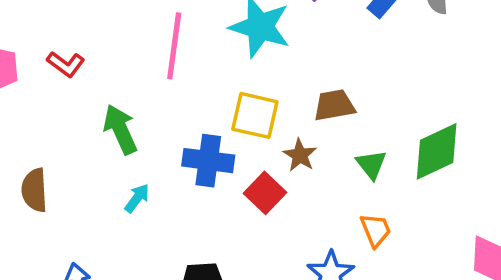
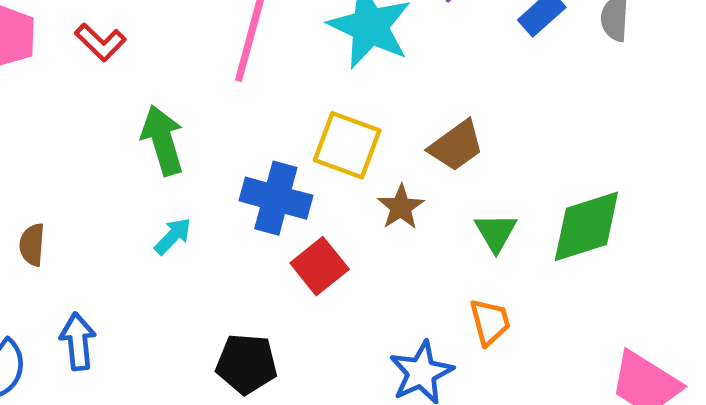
brown trapezoid: (334, 105) -> (456, 146), turned 147
brown semicircle: (34, 190) -> (32, 245), moved, size x0.7
red square: (265, 193) -> (320, 266), moved

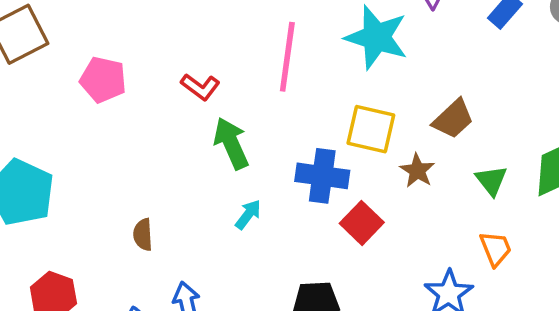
red L-shape: (100, 42) -> (200, 87), moved

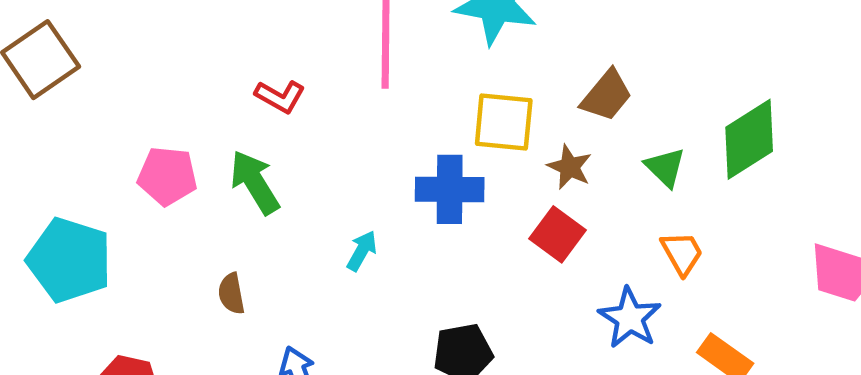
pink pentagon: (103, 80) -> (167, 176), moved
green arrow: (231, 143) -> (255, 182), moved
red square: (362, 223) -> (557, 234), moved

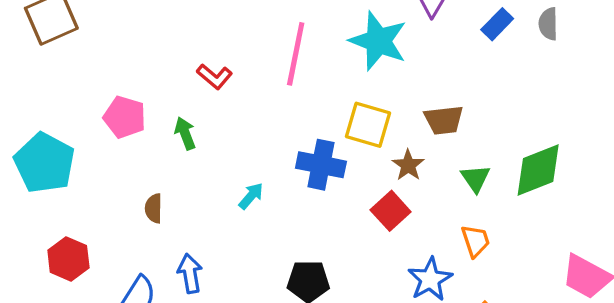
brown trapezoid: (607, 95) -> (444, 120), turned 33
green arrow: (255, 182) -> (185, 133), size x0.7

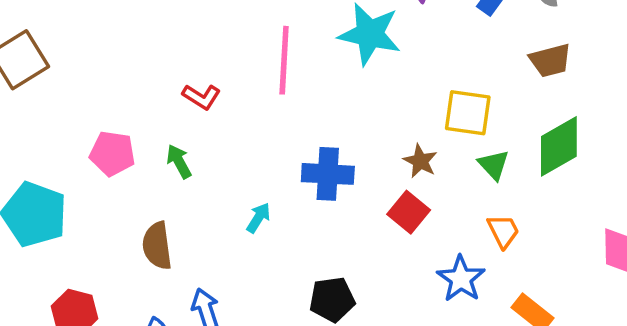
brown trapezoid: (444, 120) -> (550, 60), moved
yellow square: (368, 125) -> (468, 113), moved
brown semicircle: (154, 208) -> (157, 246), size x1.5

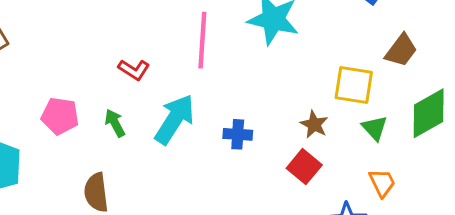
brown trapezoid: (550, 60) -> (401, 50), moved, turned -39
blue cross: (328, 174) -> (238, 134), size x0.7
cyan arrow: (258, 218) -> (175, 119), moved, size x2.0

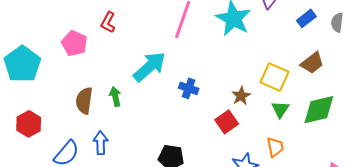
red L-shape: (134, 70) -> (108, 22), moved, turned 70
green arrow: (115, 123) -> (115, 97), moved

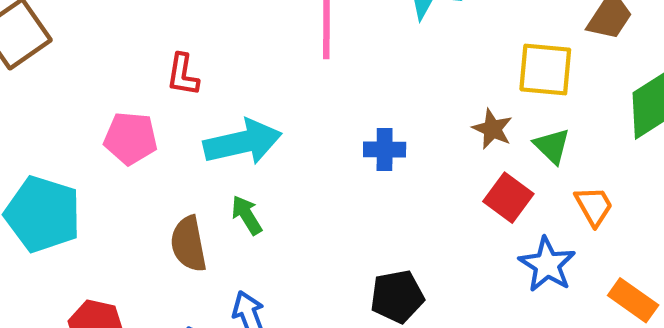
cyan arrow: (150, 67) -> (243, 142), moved, turned 48
green triangle: (280, 109) -> (552, 146), moved
red square: (227, 122) -> (508, 198), moved

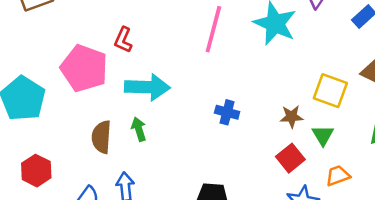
brown star: (492, 129) -> (291, 117), turned 30
pink pentagon: (131, 138) -> (84, 68), size x1.5
orange trapezoid: (594, 206) -> (338, 176), turned -95

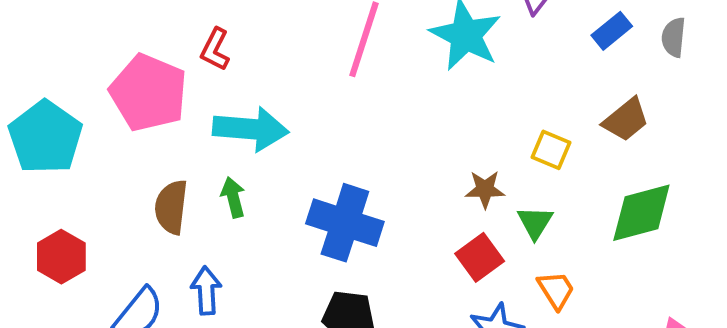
yellow square: (330, 91) -> (551, 150), size x0.7
blue cross: (227, 112) -> (345, 223), moved, size x1.8
orange trapezoid: (338, 176) -> (556, 290), turned 75

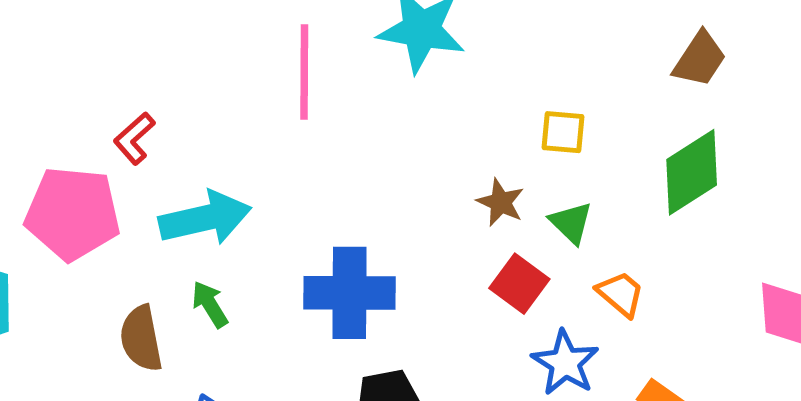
red L-shape: (215, 49) -> (134, 138), turned 39
brown trapezoid: (626, 120) -> (700, 59), moved
brown star: (485, 189) -> (501, 202), turned -30

